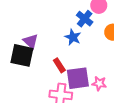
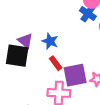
blue cross: (85, 19) -> (88, 14), moved
blue star: (73, 37) -> (50, 41), moved

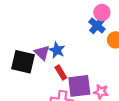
purple triangle: (25, 41) -> (42, 53), moved

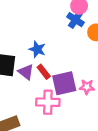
purple triangle: (42, 53) -> (26, 72), moved

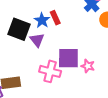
blue star: (37, 49) -> (42, 20), moved
red rectangle: (44, 72) -> (55, 18), moved

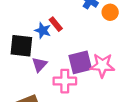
purple triangle: (37, 40) -> (39, 65), moved, turned 35
pink star: (88, 66) -> (102, 65), size x1.6

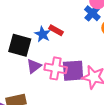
red rectangle: (56, 24) -> (56, 30), turned -32
pink cross: (65, 81) -> (56, 68), moved

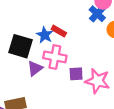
pink cross: (56, 68) -> (55, 57), moved
purple square: (73, 71) -> (76, 74), size x0.6

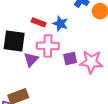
red rectangle: (59, 31) -> (39, 22), moved
blue star: (45, 35) -> (60, 24), moved

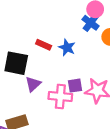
pink cross: (48, 46) -> (60, 97), moved

